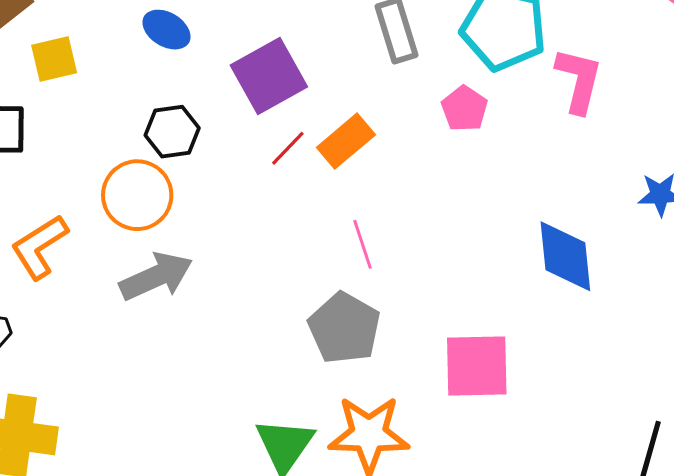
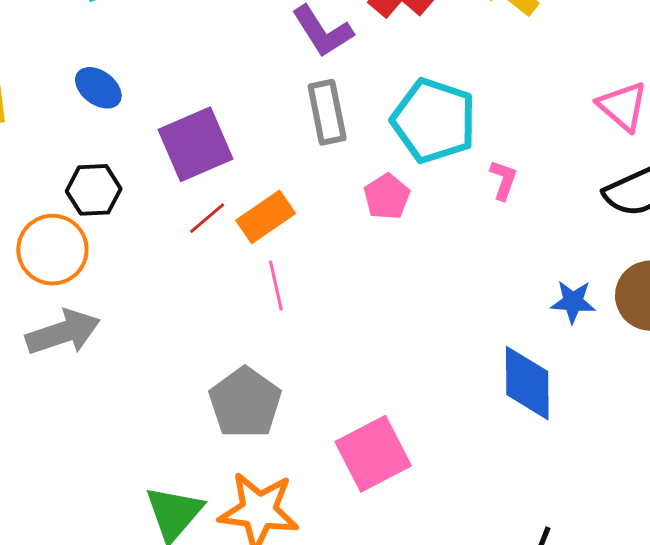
pink L-shape: (579, 80) -> (503, 180), size x0.6
pink line: (363, 244) -> (276, 286), moved
blue diamond: (565, 256) -> (527, 383), moved
pink square: (477, 366) -> (373, 454), turned -32

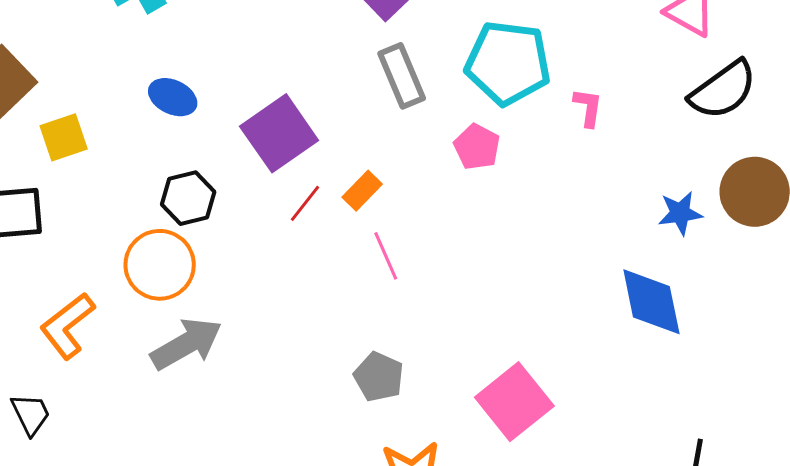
orange rectangle: (266, 217) -> (362, 191), size x0.7
gray pentagon: (245, 403) -> (379, 377), size x0.7

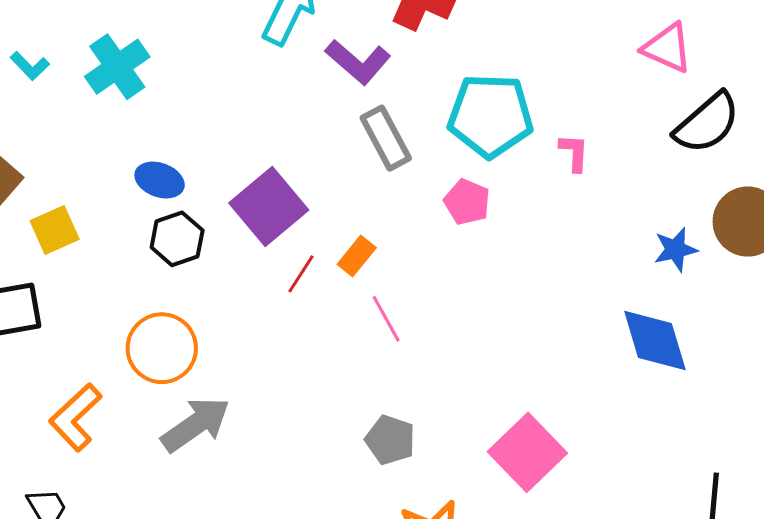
black hexagon: (188, 198) -> (177, 239), moved

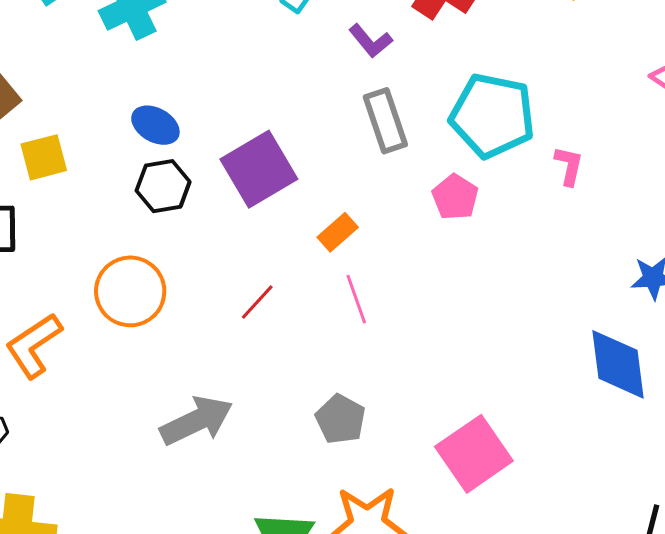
purple L-shape: (358, 62) -> (371, 41), size x0.7
red line: (301, 274) -> (257, 302), moved
gray arrow: (196, 424) -> (197, 421), moved

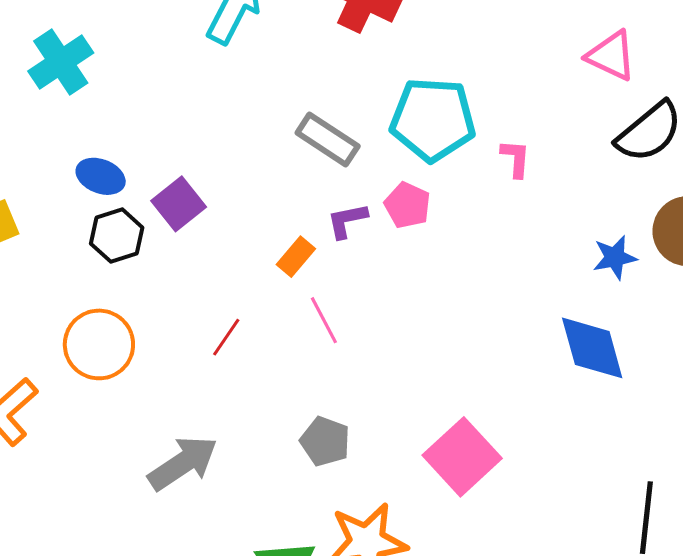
purple L-shape: (371, 41) -> (347, 221), moved, turned 126
gray rectangle: (385, 121) -> (328, 140), turned -30
purple square: (259, 169) -> (179, 204), moved, size x0.7

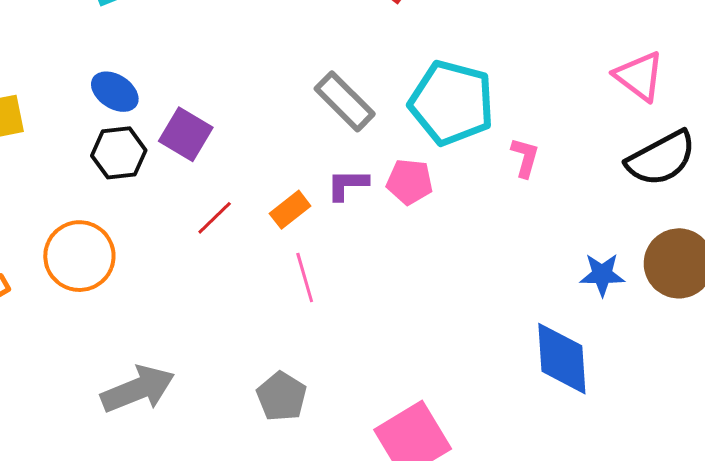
purple square: (179, 204) -> (186, 134), turned -32
pink pentagon: (407, 205) -> (410, 182), turned -30
red line: (226, 337) -> (215, 218), moved

